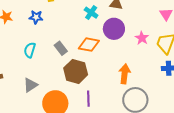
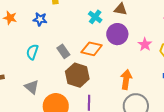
gray triangle: (30, 85) -> (32, 87), turned -49

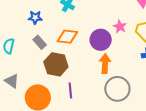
blue star: (40, 19) -> (35, 17), moved
purple circle: (117, 34) -> (101, 40), moved

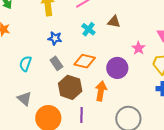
pink star: (120, 27) -> (138, 48), moved
orange arrow: (105, 64) -> (101, 91), moved

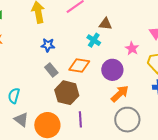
cyan cross: (88, 29) -> (94, 40), moved
cyan semicircle: (25, 64) -> (14, 96), moved
orange arrow: (101, 91) -> (120, 94), moved, turned 42
gray triangle: (24, 99) -> (21, 120), moved

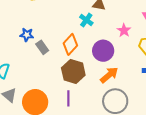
blue star: (48, 45) -> (27, 35), moved
orange diamond: (79, 65) -> (70, 44), turned -60
brown hexagon: (67, 93) -> (73, 72), moved

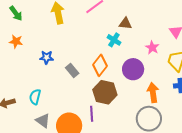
blue star: (27, 35) -> (47, 57), moved
orange arrow: (109, 75) -> (153, 93), moved, turned -54
purple line: (68, 98) -> (92, 114), moved

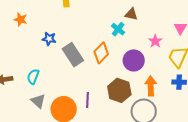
gray rectangle: (72, 70) -> (73, 55), size x1.6
brown hexagon: (105, 92) -> (119, 90), moved

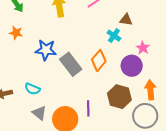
blue star: (49, 39) -> (46, 50), size x1.5
pink star: (155, 41) -> (143, 48), moved
cyan semicircle: (33, 77) -> (32, 89), turned -84

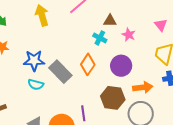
pink star: (143, 48) -> (129, 35), moved
cyan semicircle: (32, 89) -> (36, 85), moved
orange arrow: (150, 90) -> (143, 87), turned 96

